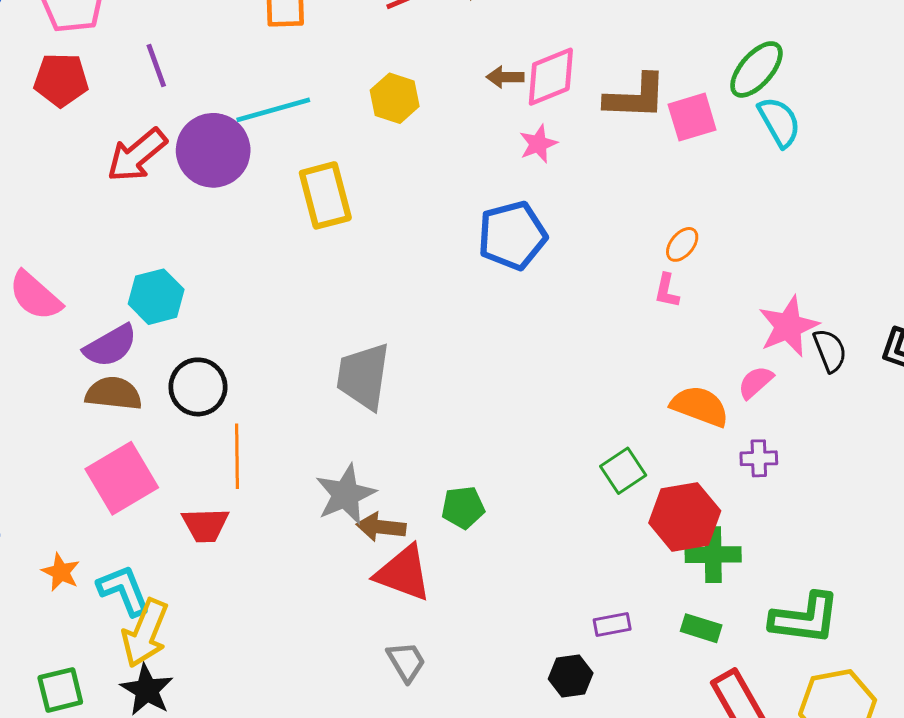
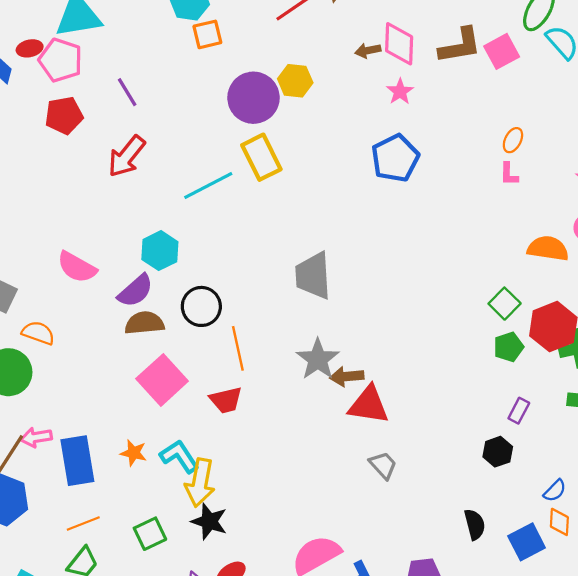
pink diamond: (551, 77) -> (399, 44), turned -54
cyan line: (273, 110) -> (208, 186), moved
purple circle: (213, 150) -> (253, 98), moved
green pentagon: (463, 507) -> (509, 347), moved
purple rectangle: (612, 625) -> (519, 411), turned -40

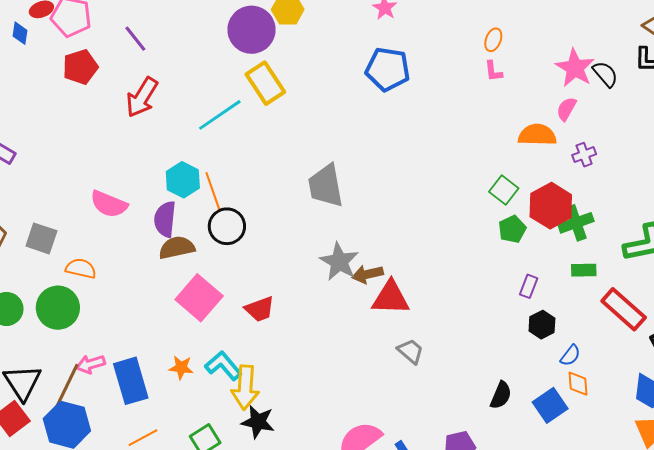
blue pentagon: (395, 158) -> (388, 69), turned -30
purple semicircle: (135, 291) -> (165, 219), turned 144
orange line: (238, 348) -> (213, 192), moved
black hexagon: (498, 452) -> (542, 325), moved
black semicircle: (475, 524) -> (501, 395), turned 44

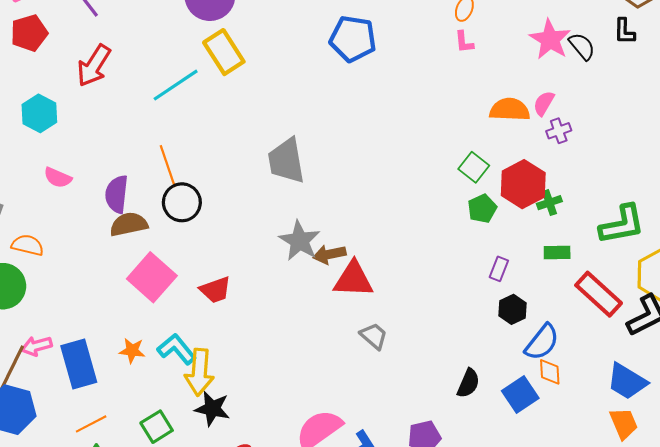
pink semicircle: (566, 109) -> (544, 103), moved
cyan hexagon: (183, 180) -> (39, 113), moved
pink semicircle: (109, 204) -> (58, 178), size x0.7
green cross: (576, 223) -> (549, 203), size x0.7
blue semicircle: (570, 355) -> (542, 342), size x1.6

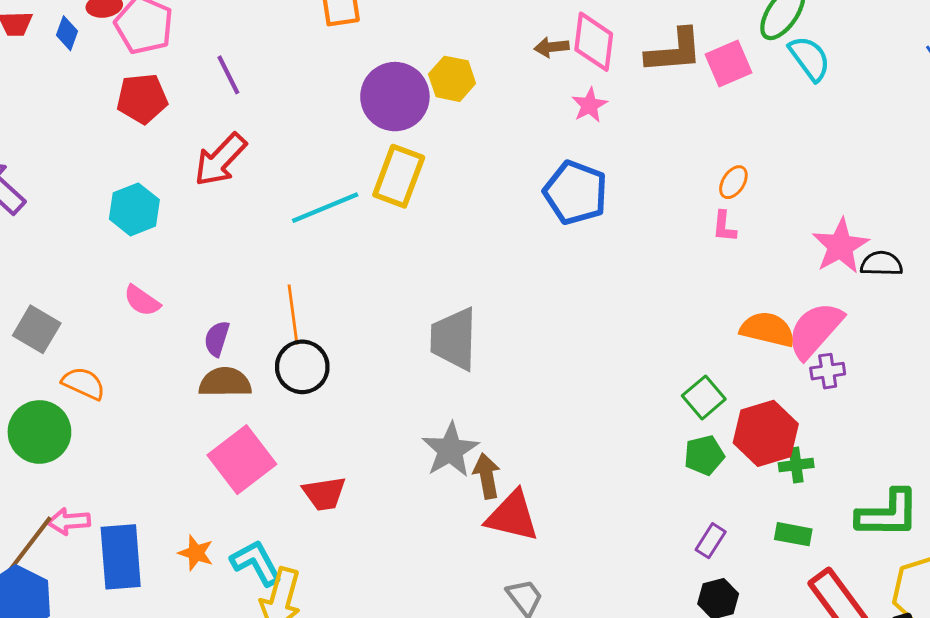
black semicircle: (582, 46) -> (882, 264), turned -60
yellow rectangle: (224, 52) -> (399, 176), turned 42
pink semicircle: (544, 103) -> (815, 330), size x1.8
purple semicircle: (117, 194) -> (217, 339), size x0.7
brown arrow: (329, 254) -> (487, 476), turned 80

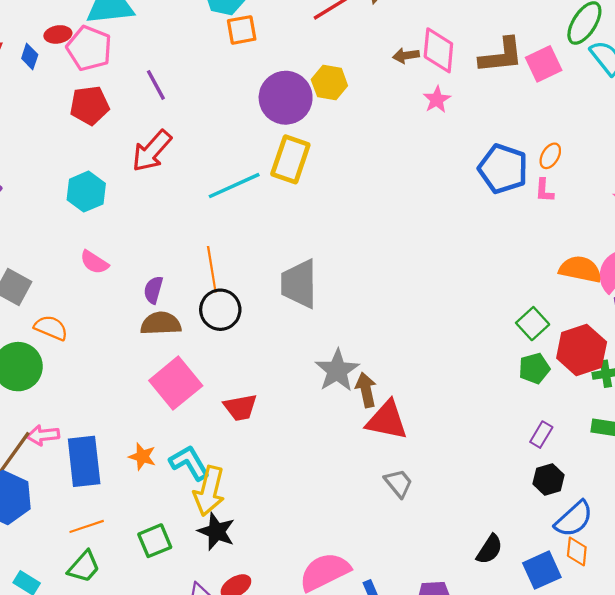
blue pentagon: (576, 193) -> (503, 169), moved
gray trapezoid: (454, 339) -> (299, 284), moved

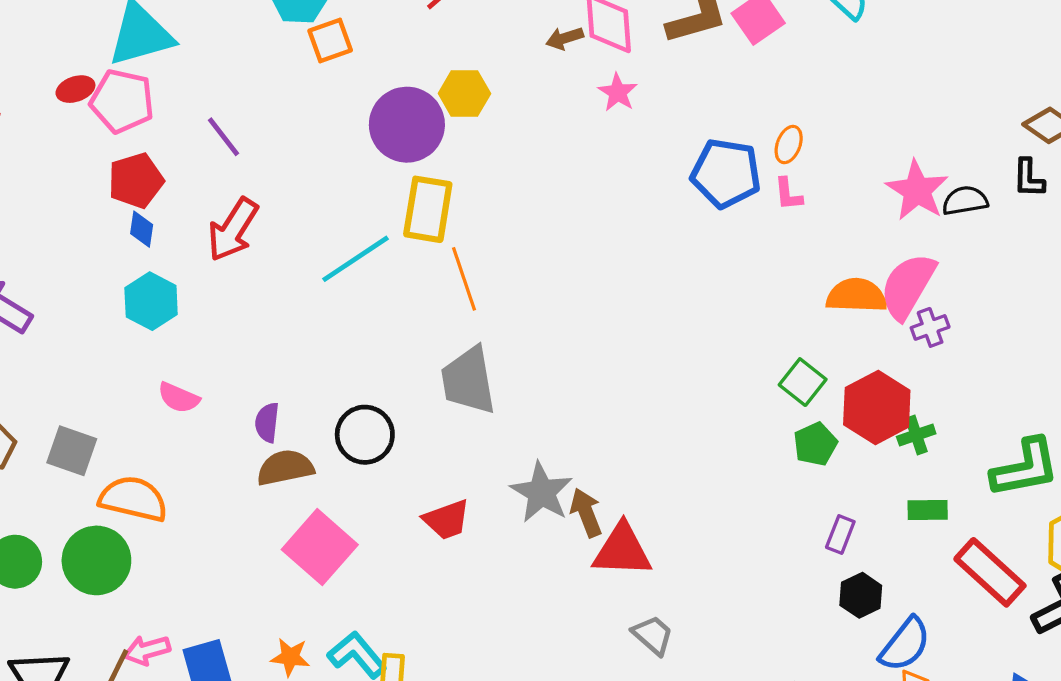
blue diamond: (30, 57) -> (142, 229), moved
orange line: (212, 269) -> (464, 279), moved
orange semicircle: (51, 328) -> (133, 499), size x1.4
red trapezoid: (240, 407) -> (447, 520), moved

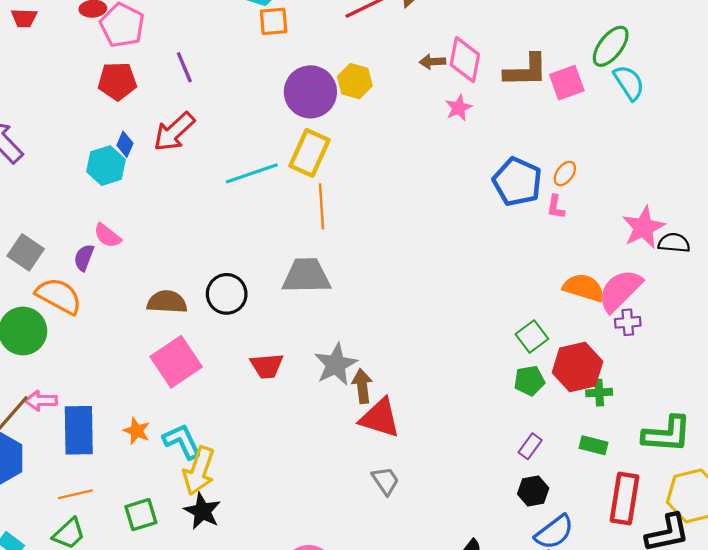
blue diamond: (142, 229) -> (125, 144), moved
gray trapezoid: (468, 380) -> (306, 276), turned 84
purple semicircle: (267, 422) -> (84, 258), moved
red rectangle: (990, 572) -> (624, 499), turned 42

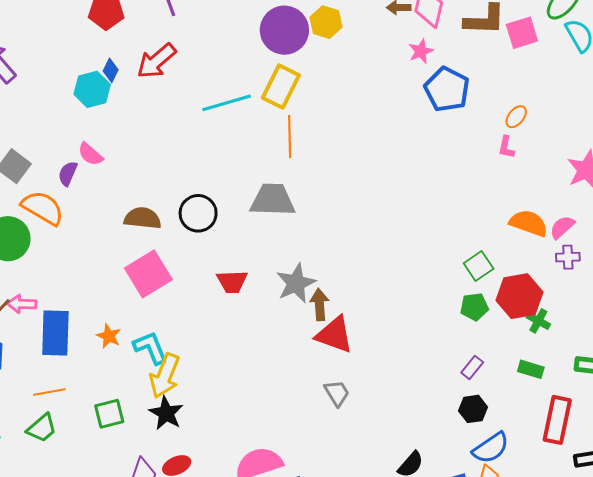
blue pentagon: (517, 182) -> (447, 89), moved
pink semicircle: (620, 290) -> (562, 227), size x0.6
green cross: (599, 393) -> (538, 321), turned 30

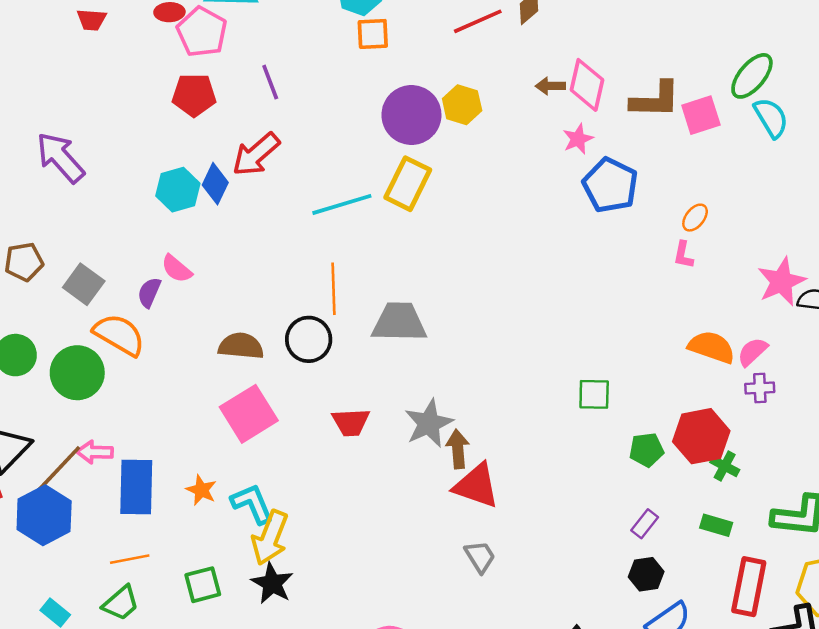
blue diamond: (111, 70) -> (215, 184), moved, size x1.4
orange line: (290, 136) -> (334, 289), moved
green square: (479, 266) -> (594, 394), moved, turned 36

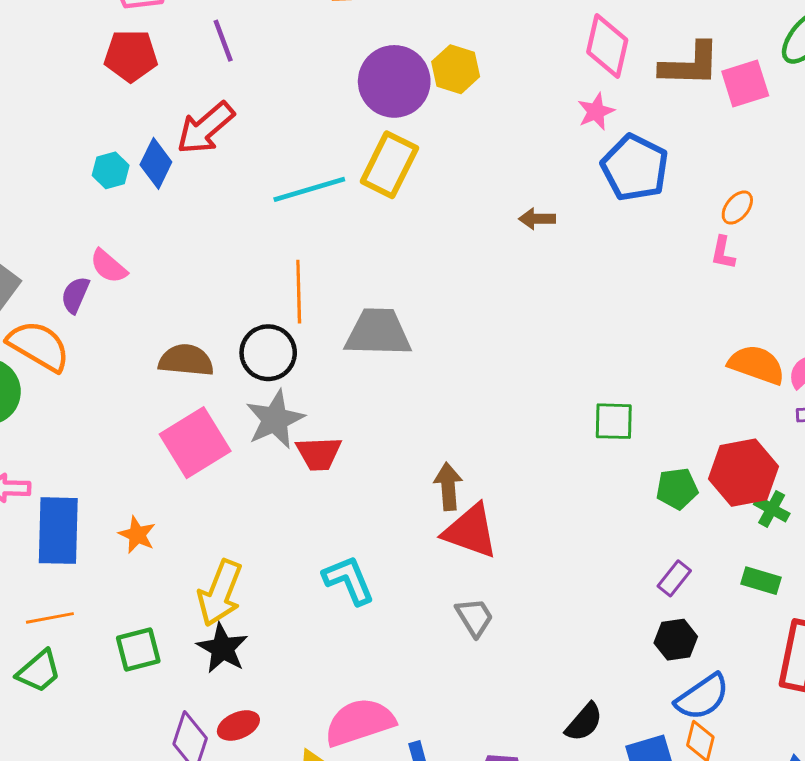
brown arrow: (550, 86) -> (537, 219), moved
cyan hexagon: (178, 190) -> (111, 170), size x0.7
gray star: (429, 423) -> (275, 419), moved
cyan L-shape: (252, 504) -> (349, 580), moved

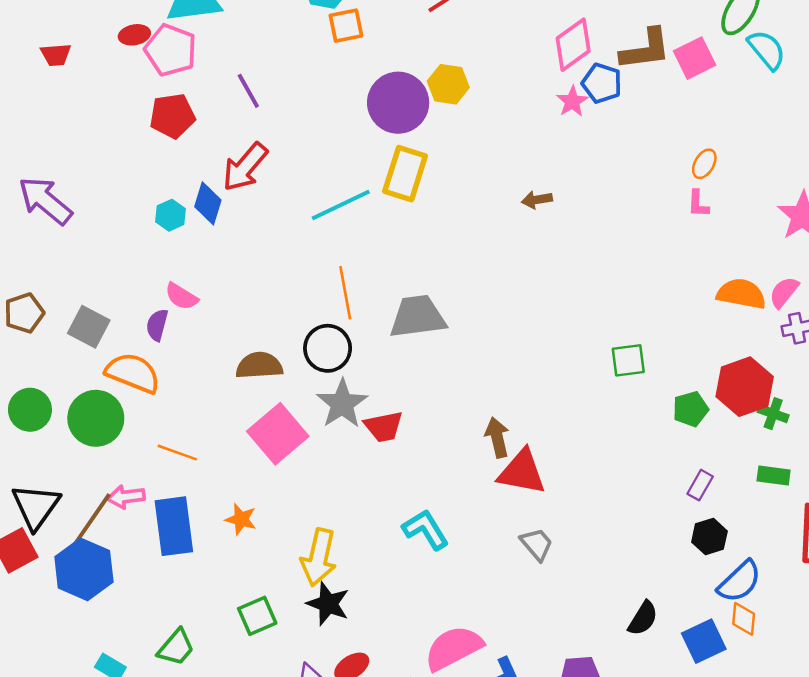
pink diamond: (607, 46) -> (573, 45), turned 50
blue pentagon: (635, 168) -> (602, 83), moved, size x0.7
orange line: (50, 618) -> (177, 453), moved, turned 39

